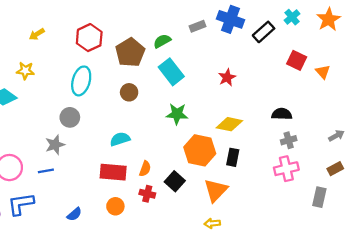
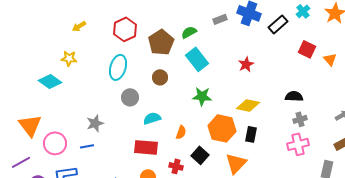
gray circle: (70, 117) -> (130, 97), moved
orange semicircle: (145, 169) -> (181, 132), moved

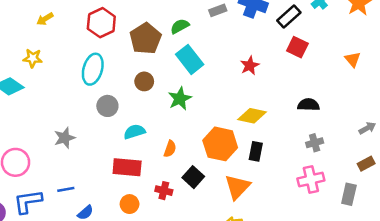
red square: (307, 49) -> (297, 47), moved
green star: (202, 96) -> (180, 99), moved, turned -30
gray cross: (300, 119) -> (315, 143), moved
pink cross: (298, 144) -> (311, 180), moved
blue line: (87, 146) -> (66, 189), moved

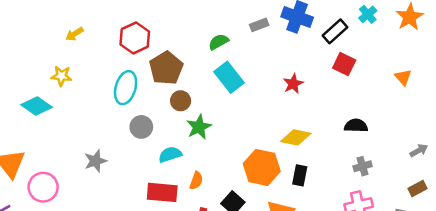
brown pentagon: (145, 39) -> (166, 68), moved
green star: (180, 99) -> (199, 127), moved
orange semicircle: (170, 149) -> (196, 181), moved

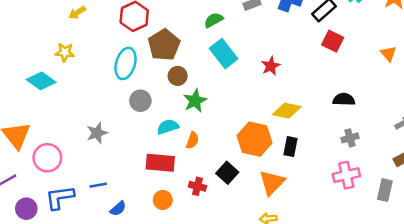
red star: (293, 84) -> (271, 66), moved
orange semicircle: (196, 181) -> (192, 140), moved

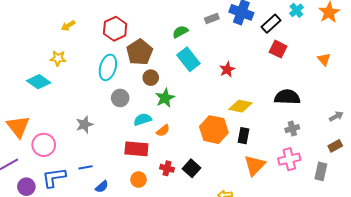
black semicircle: (344, 99) -> (287, 97), size x1.4
orange semicircle: (192, 140) -> (163, 131), turned 32
black square: (227, 173) -> (191, 168), moved
orange triangle: (272, 183) -> (255, 165), moved

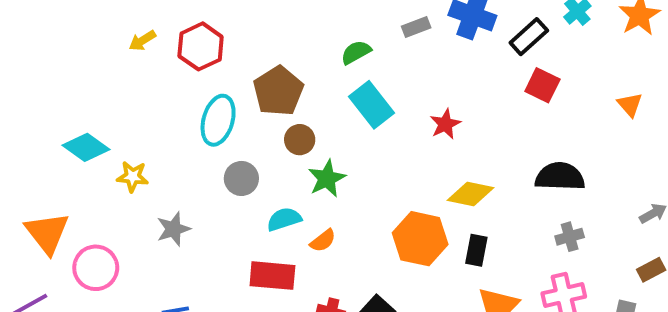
red hexagon: (115, 29) -> (201, 46), moved
yellow star: (58, 58) -> (133, 177), moved

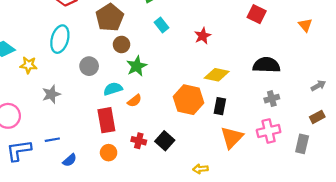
cyan rectangle: (372, 105) -> (162, 25), size x0.6
cyan ellipse: (218, 120) -> (60, 39), moved
red rectangle: (272, 276) -> (106, 120), turned 75

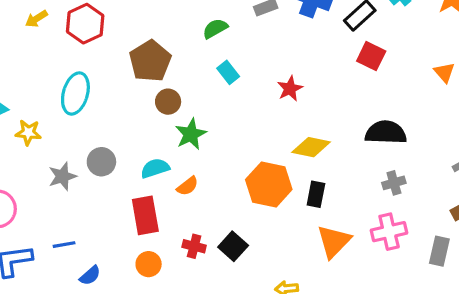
gray circle: (89, 66) -> (101, 162), moved

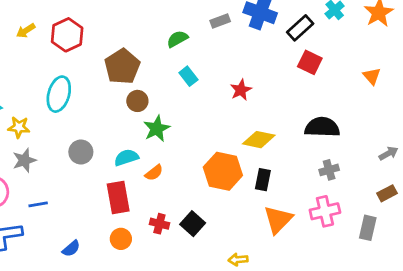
gray star: (62, 176) -> (24, 160), moved
blue line: (64, 245) -> (38, 204), moved

